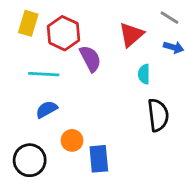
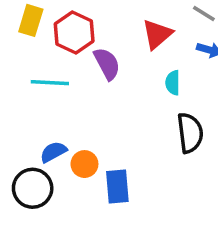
blue semicircle: (47, 109) -> (53, 152), moved

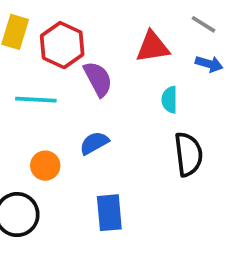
red triangle: (157, 34) -> (153, 47), turned 32
blue semicircle: (53, 152) -> (94, 143), moved
orange circle: (84, 164) -> (45, 166), moved

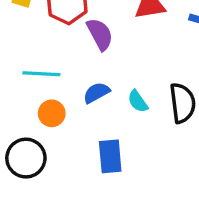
cyan line: (36, 100) -> (41, 74), moved
cyan semicircle: (170, 100) -> (138, 101), moved, turned -35

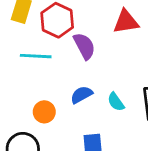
cyan line: (41, 74) -> (36, 56), moved

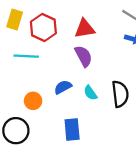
red triangle: (126, 22) -> (85, 29), moved
purple semicircle: (84, 46) -> (83, 56), moved

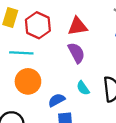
blue semicircle: (63, 87) -> (57, 100), moved
orange circle: (33, 101) -> (28, 81), moved, size x1.5

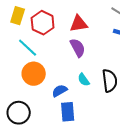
cyan line: (21, 53) -> (28, 48), turned 40

